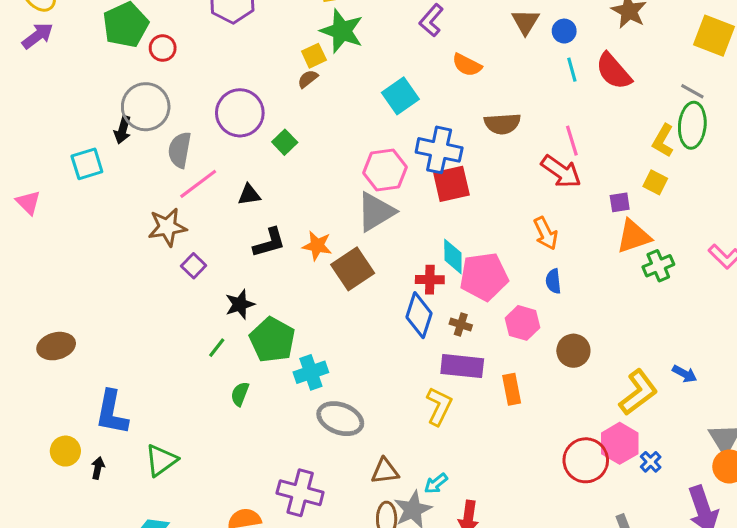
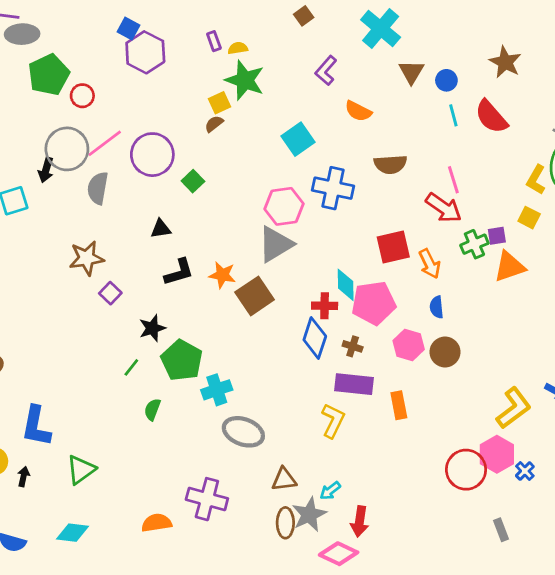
pink line: (198, 184) -> (105, 143), moved
red square: (451, 184) -> (393, 247), moved
green cross: (658, 266) -> (474, 244), moved
brown circle: (573, 351) -> (445, 352), moved

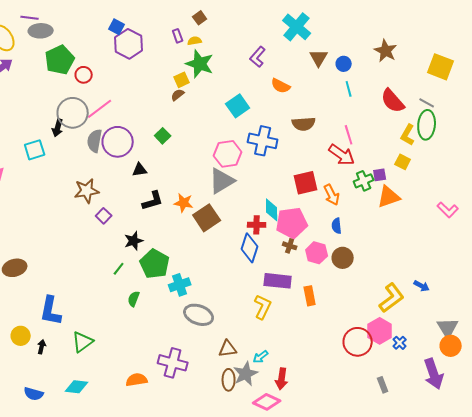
brown square: (304, 16) -> (200, 18), moved
red semicircle: (491, 117) -> (393, 101), moved
purple circle: (152, 155) -> (118, 142), moved
brown cross: (353, 346) -> (290, 246), moved

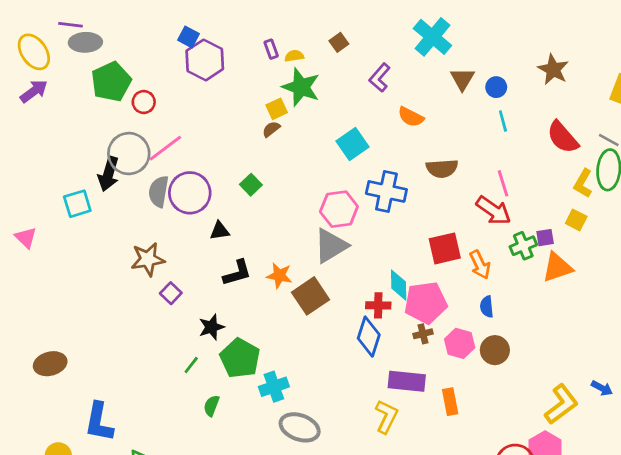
brown square: (200, 18) -> (339, 42), moved
black arrow: (58, 128) -> (108, 174), size x1.4
brown cross: (290, 246) -> (423, 334), turned -32

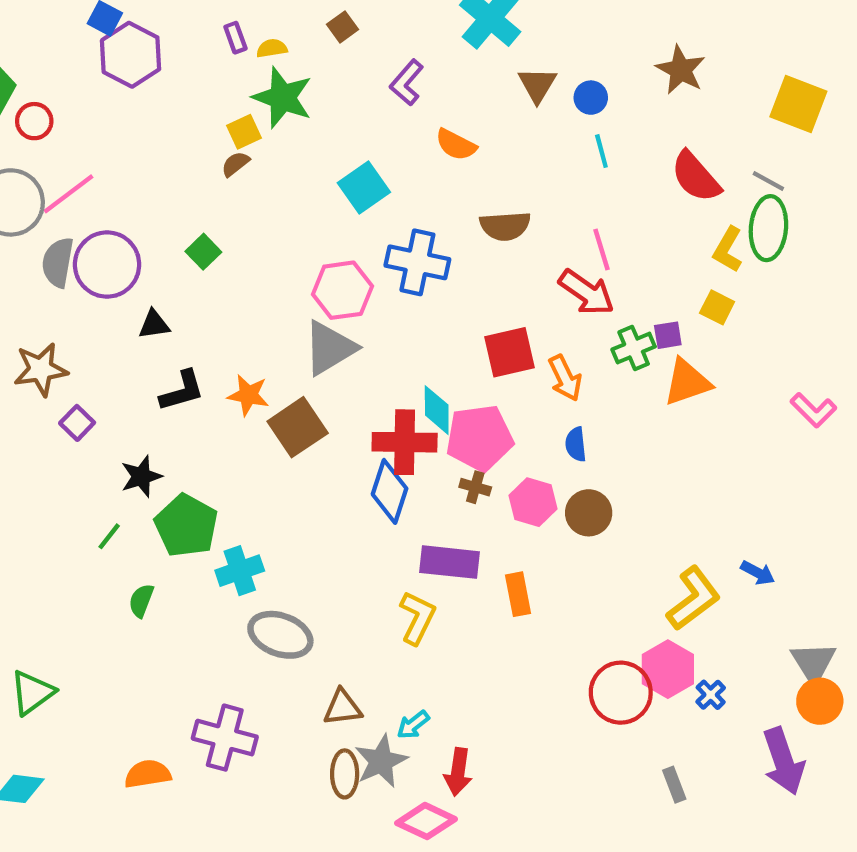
red cross: (378, 305) -> (405, 442), size x1.6
brown cross: (423, 334) -> (475, 487), turned 30

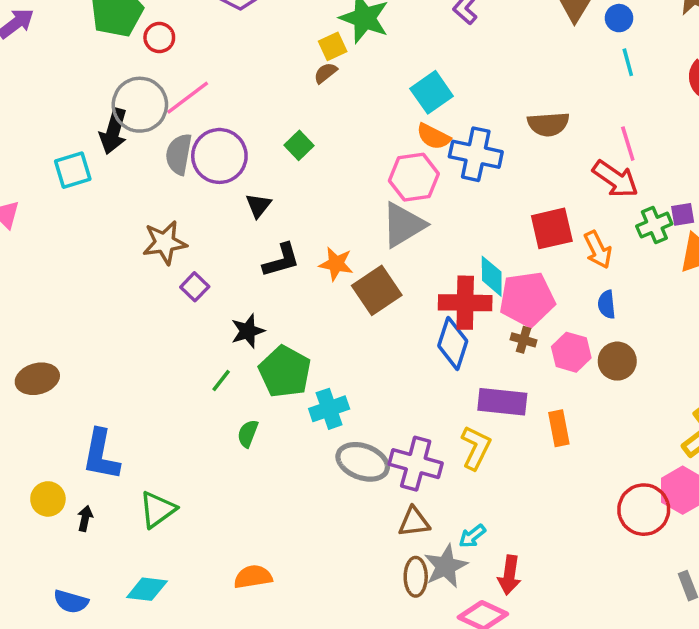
orange semicircle: (456, 145) -> (433, 137), moved
black triangle: (154, 324) -> (258, 205), turned -44
purple cross: (225, 738) -> (416, 464), moved

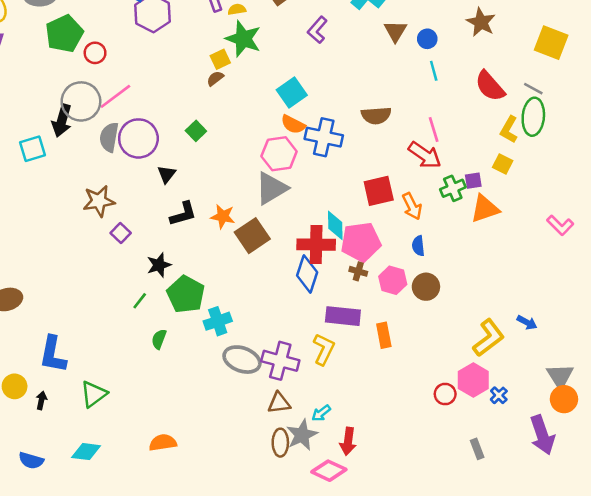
red circle: (644, 510) -> (445, 394), size x0.6

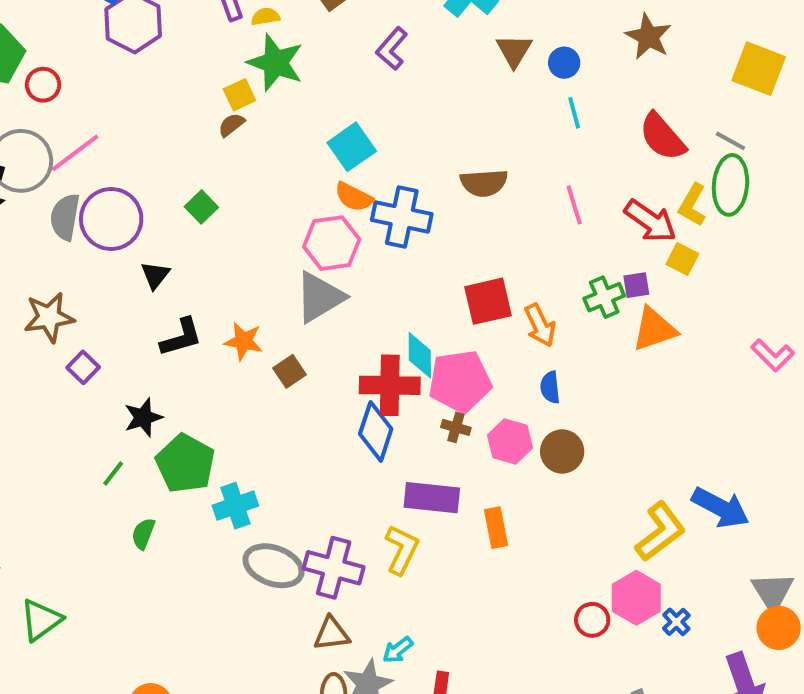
red arrow: (425, 155) -> (650, 221), moved
brown square: (252, 236) -> (290, 371), size x0.6
blue arrow: (527, 322) -> (720, 508), size x1.8

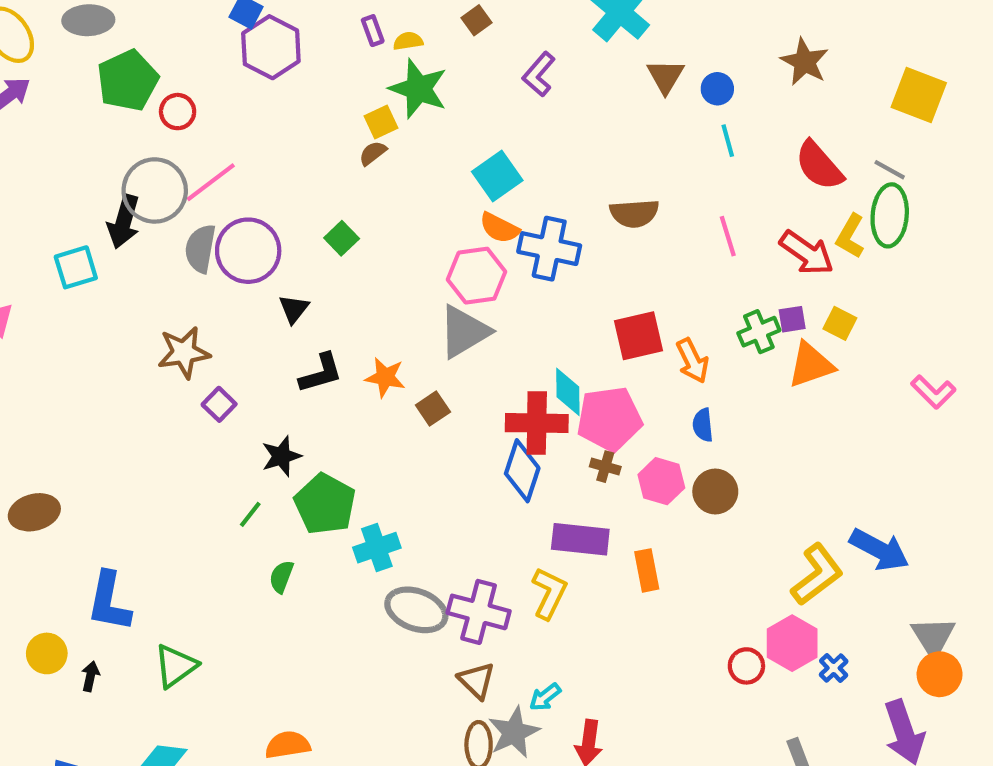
yellow square: (682, 259) -> (840, 323), moved
brown triangle: (332, 634) -> (477, 680), turned 51

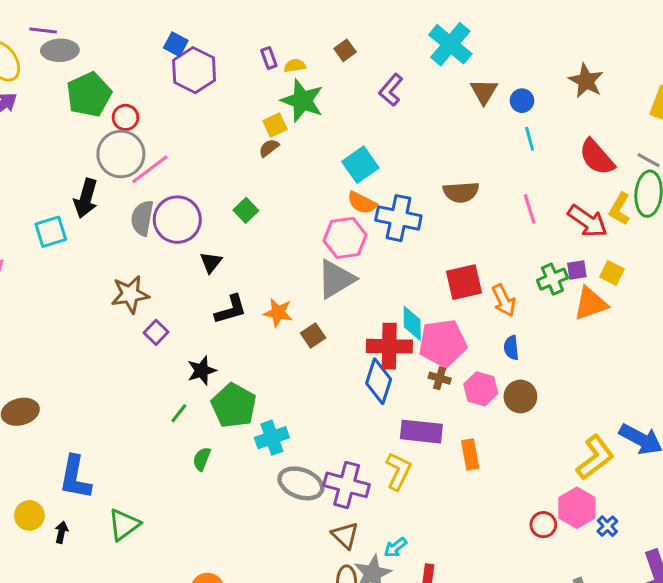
gray circle: (155, 190) -> (121, 154), moved

